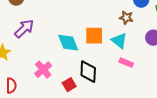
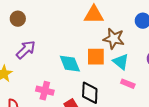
brown star: (126, 18) -> (114, 39), moved, size x1.5
pink cross: (43, 70) -> (45, 91), turned -36

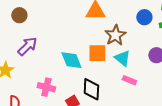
brown star: (114, 39) -> (115, 35), turned 30

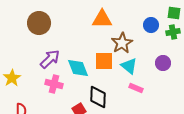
brown circle: (19, 15) -> (39, 23), moved, size x1.5
purple arrow: (27, 46) -> (50, 59), moved
pink cross: (46, 87) -> (54, 84), moved

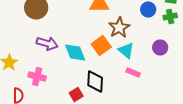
purple arrow: (50, 59) -> (47, 44), turned 60
orange square: (104, 61) -> (101, 46), turned -36
pink cross: (54, 84) -> (37, 76), moved

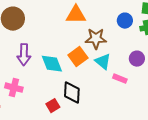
brown star: (119, 28) -> (96, 39), turned 30
purple arrow: (47, 44) -> (24, 55), turned 75
pink rectangle: (133, 72) -> (120, 79), moved

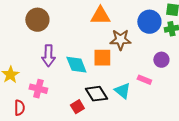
blue circle: (125, 21) -> (149, 22), size x1.5
orange square: (78, 57) -> (102, 58), turned 36
cyan triangle: (103, 62) -> (122, 91), moved
black diamond: (72, 93) -> (96, 94), turned -35

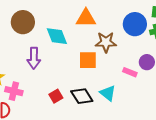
cyan diamond: (76, 65) -> (57, 36), moved
pink rectangle: (144, 80) -> (130, 72), moved
pink cross: (38, 89) -> (14, 91), moved
red square: (77, 107) -> (56, 96), moved

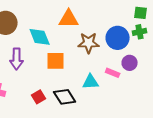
blue circle: (135, 24) -> (118, 38), moved
orange square: (88, 60) -> (56, 61), moved
cyan triangle: (108, 93) -> (91, 82), moved, turned -42

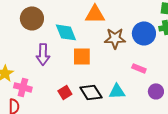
purple circle: (130, 63) -> (156, 91), moved
cyan triangle: (91, 82) -> (117, 91), moved

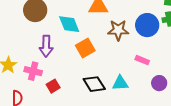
orange square: (82, 56) -> (85, 48), turned -30
pink cross: (23, 87) -> (33, 71), moved
red square: (65, 92) -> (53, 86), moved

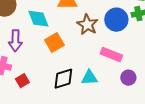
brown star: (118, 30) -> (87, 25), turned 30
pink rectangle: (142, 60) -> (111, 55), size x1.5
black diamond: (94, 84) -> (63, 79), turned -75

